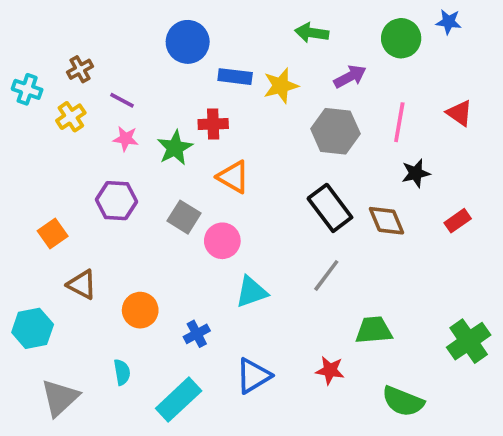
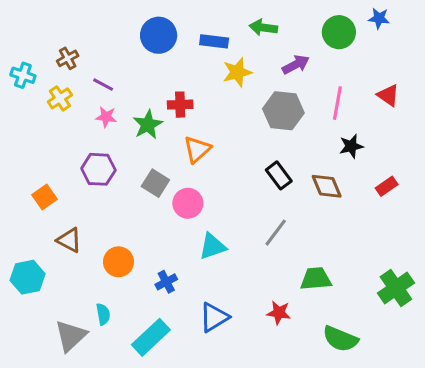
blue rectangle: (235, 77) -> (214, 41), moved
orange triangle: (233, 177) -> (197, 149), turned 48
black rectangle: (330, 208) -> (279, 175), size x0.7
gray triangle: (60, 398) -> (71, 336), moved

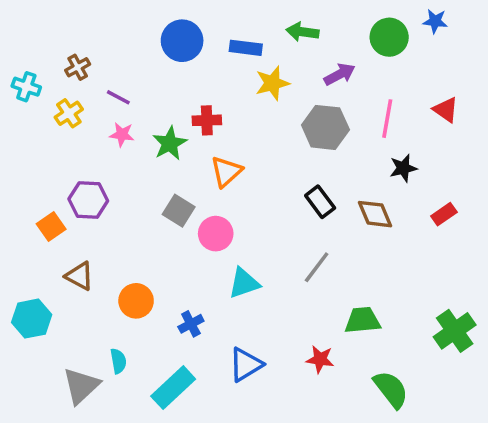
purple hexagon: (98, 169) -> (88, 200), moved
green semicircle: (340, 339) -> (391, 389), turned -150

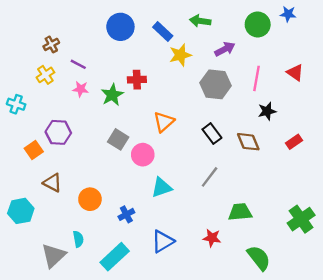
blue rectangle: (246, 48) -> (163, 32), turned 36
cyan cross: (26, 87) -> (16, 104), moved
orange triangle: (226, 172) -> (164, 122), moved

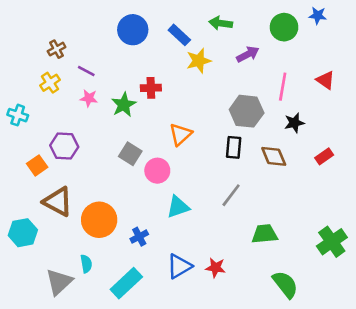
gray hexagon: (215, 84) -> (247, 111), moved
black rectangle: (212, 134) -> (234, 147), turned 42
brown triangle: (52, 183) -> (58, 202), size x1.4
orange circle: (90, 199) -> (99, 220), size x1.4
red star: (212, 238) -> (215, 268), moved

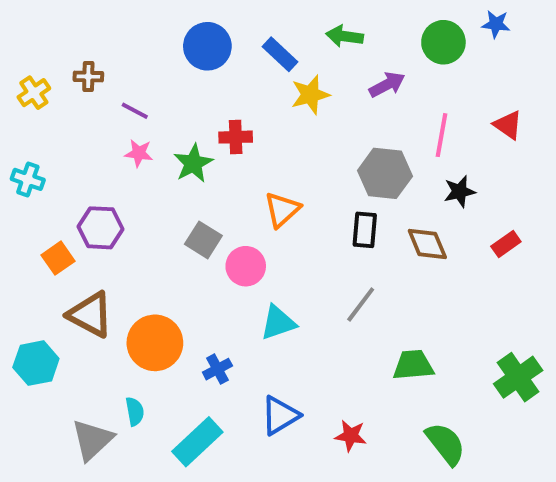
brown cross: (56, 49) -> (88, 77), turned 30
yellow cross: (50, 83) -> (34, 93), moved
red star: (215, 268) -> (351, 436), moved

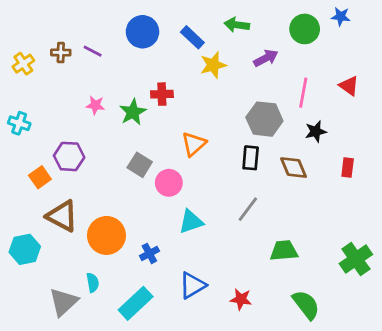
purple line: (135, 111) -> (93, 51), moved
red rectangle: (506, 244) -> (348, 168), turned -48

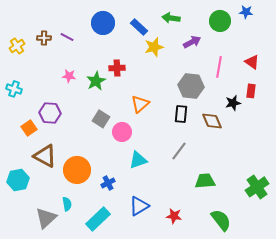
black star: (316, 132) -> (233, 103), moved
red rectangle: (348, 168) -> (251, 91), moved

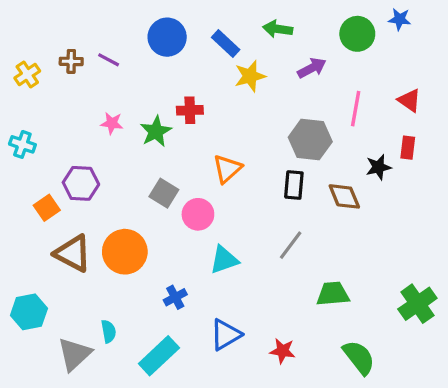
orange circle: (77, 170) -> (125, 252), moved
cyan hexagon: (18, 180) -> (29, 312), moved

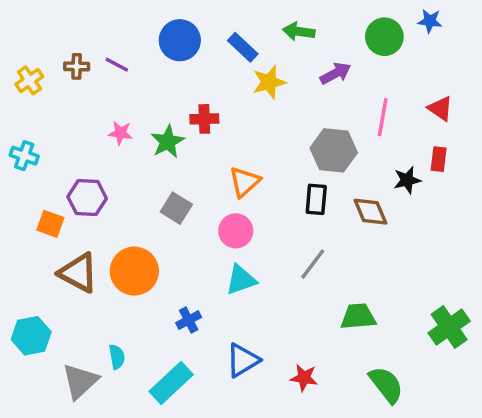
orange square: (47, 208) -> (50, 224), turned -35
pink circle: (198, 214) -> (236, 231), moved

